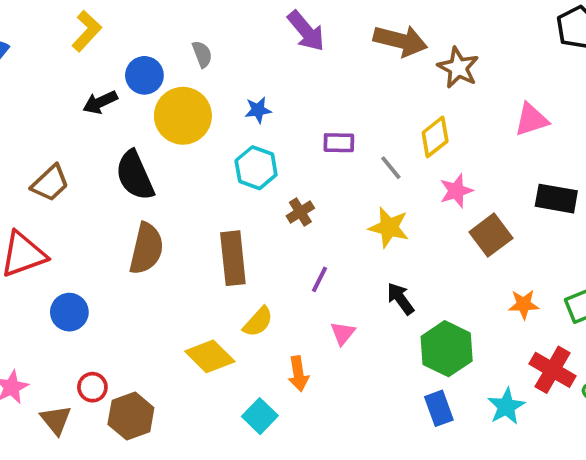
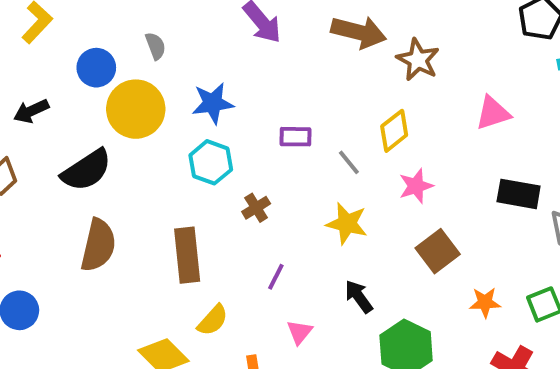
black arrow: (100, 102) -> (31, 111), moved
blue star: (258, 110) -> (213, 103), size x1.5
black semicircle: (135, 175) -> (86, 170), turned -99
brown square: (491, 235) -> (438, 251), moved

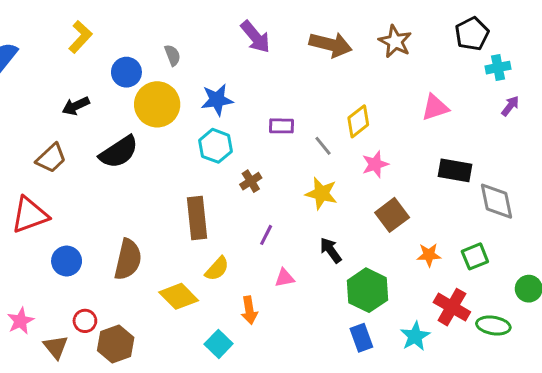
brown star: (418, 60) -> (395, 41), moved
brown semicircle: (98, 245) -> (128, 259), moved
pink triangle: (300, 332) -> (285, 278), turned 40

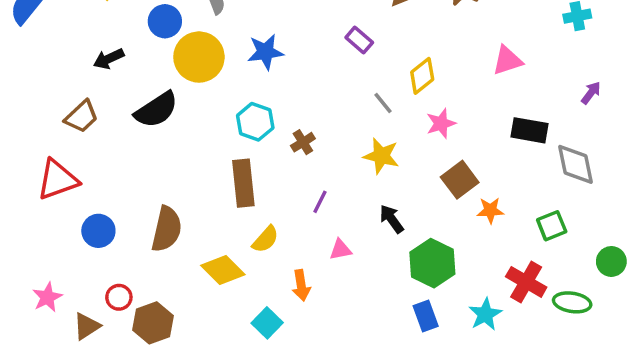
purple arrow: (510, 106) -> (591, 93), moved
purple rectangle: (282, 126) -> (359, 40), moved, turned 40
cyan hexagon: (215, 146) -> (255, 122), moved
orange star: (429, 255) -> (490, 210), moved
brown triangle: (56, 347) -> (87, 326), turned 36

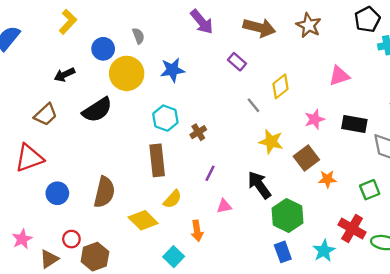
pink star: (441, 123) -> (315, 119), moved
yellow star: (381, 156) -> (271, 142), moved
black arrow: (392, 219) -> (259, 185), size x1.4

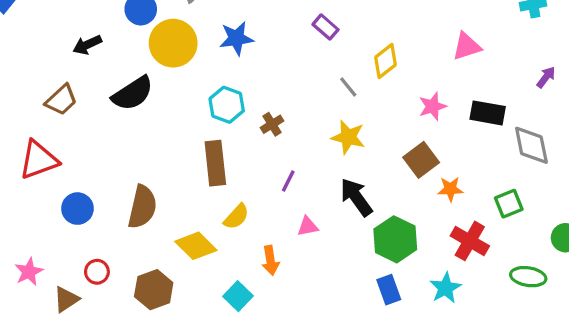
yellow star: (271, 142) -> (348, 137), moved
red cross: (352, 228) -> (470, 241), moved
brown hexagon: (95, 257) -> (154, 290), moved

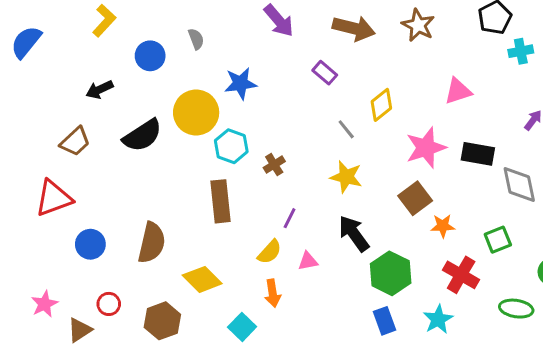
yellow circle: (173, 43) -> (196, 112), moved
pink star: (433, 106) -> (426, 148), size x1.5
yellow semicircle: (236, 217) -> (270, 252), moved

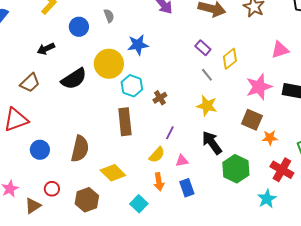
purple rectangle: (325, 73) -> (203, 48), moved
brown square: (415, 198) -> (252, 120), turned -30
blue rectangle: (384, 321) -> (187, 188), moved

